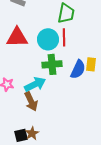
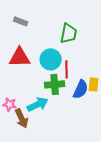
red line: (64, 37) -> (67, 69), moved
brown arrow: (31, 101) -> (22, 118), moved

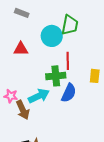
red triangle: (20, 57) -> (21, 49), size x0.7
cyan circle: (51, 59) -> (52, 36), moved
blue semicircle: (81, 89) -> (69, 93), moved

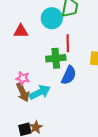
pink star: (11, 96) -> (23, 78), moved
cyan arrow: (39, 96) -> (40, 92), moved

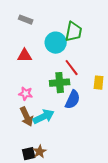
red line: (68, 43) -> (72, 68), turned -36
pink star: (23, 78) -> (26, 94), moved

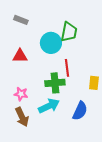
red line: (72, 68) -> (67, 68), turned 30
blue semicircle: (73, 100) -> (80, 111), moved
cyan arrow: (44, 117) -> (49, 106), moved

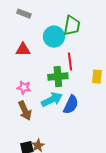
blue semicircle: (80, 111) -> (71, 105), moved

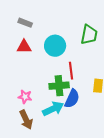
green trapezoid: (72, 26) -> (89, 35), moved
red triangle: (23, 50) -> (24, 47), moved
blue semicircle: (71, 105) -> (72, 99), moved

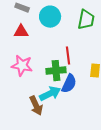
cyan circle: (55, 46) -> (50, 17), moved
pink star: (25, 97) -> (22, 66), moved, size x1.5
brown arrow: (26, 120) -> (36, 106), moved

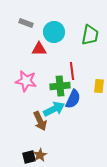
red triangle: (21, 32) -> (39, 49), moved

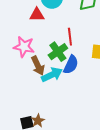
green cross: (60, 86) -> (58, 52), turned -30
brown arrow: (40, 121) -> (38, 66), moved

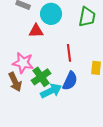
green cross: (58, 52) -> (41, 77), moved
brown arrow: (38, 66) -> (15, 82), moved

